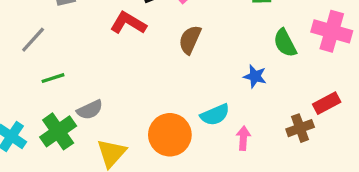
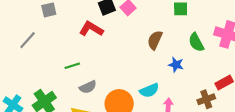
brown semicircle: (190, 40) -> (155, 40), moved
green line: (53, 78) -> (72, 66), moved
gray semicircle: (90, 110) -> (88, 87), moved

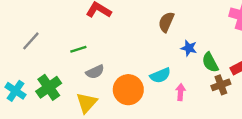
gray line: (28, 40) -> (31, 41), moved
green semicircle: (196, 42) -> (210, 62), moved

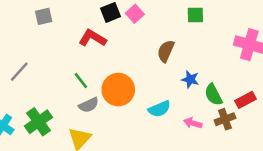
green line: (78, 49) -> (81, 81), moved, turned 70
orange circle: (128, 90) -> (118, 90), moved
pink arrow: (181, 92) -> (193, 123), moved, turned -77

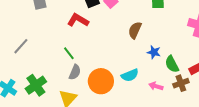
orange circle: (118, 90) -> (101, 81), moved
gray semicircle: (89, 105) -> (75, 72), turned -42

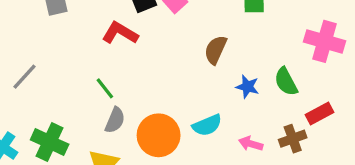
green semicircle: (172, 64) -> (286, 82), moved
green cross: (36, 85) -> (50, 142), turned -30

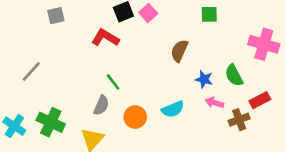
green line: (105, 88) -> (113, 82), moved
orange circle: (159, 135) -> (135, 117), size x0.7
pink arrow: (251, 144) -> (214, 103), moved

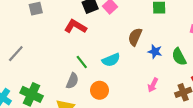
blue star: (204, 79) -> (155, 52), moved
pink arrow: (214, 103) -> (153, 85), moved, turned -80
cyan semicircle: (173, 109) -> (111, 60), moved

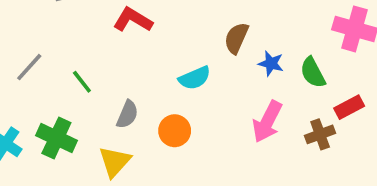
green line: (82, 62) -> (82, 82), moved
pink arrow: (153, 85) -> (267, 122), size x1.6

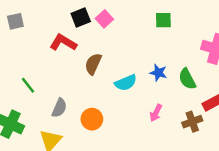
brown semicircle: (236, 38) -> (93, 64), moved
cyan semicircle: (195, 78) -> (126, 83), moved
pink arrow: (267, 122) -> (156, 113), size x0.6

